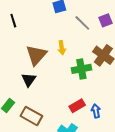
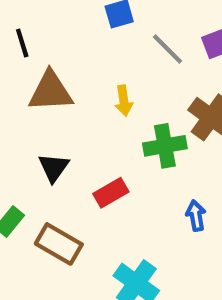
brown triangle: (36, 55) -> (50, 91), moved, turned 45
red rectangle: (77, 106) -> (111, 193), moved
blue arrow: (96, 111) -> (196, 216), moved

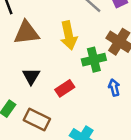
yellow arrow: (124, 101) -> (69, 35), size x1.6
blue arrow: (196, 216) -> (114, 87), moved

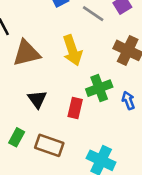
green cross: (94, 60) -> (99, 88), moved
red rectangle: (65, 88) -> (75, 108), turned -36

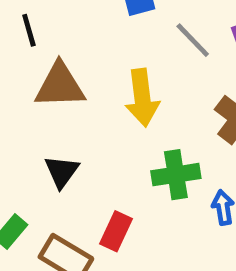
red rectangle: (75, 108) -> (116, 231), moved

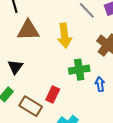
black triangle: (62, 172) -> (15, 67), moved

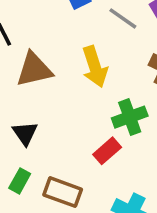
red rectangle: (53, 95) -> (107, 151), moved, turned 35

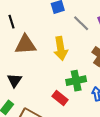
red rectangle: (107, 151) -> (60, 98), turned 70

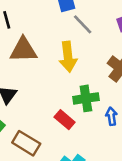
gray line: (81, 23) -> (83, 24), moved

